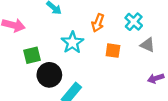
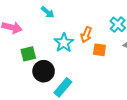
orange arrow: (98, 23) -> (86, 35), moved

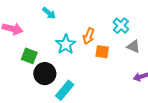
green square: (28, 54) -> (29, 56), turned 35

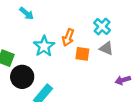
gray triangle: (133, 46) -> (106, 48), moved

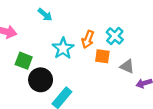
cyan cross: (102, 27) -> (115, 36), moved
gray triangle: (106, 48) -> (127, 66), moved

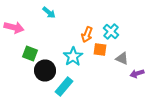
cyan star: (63, 48) -> (73, 56), moved

